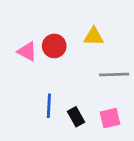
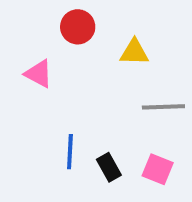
red circle: (54, 46) -> (78, 27), moved
pink square: (110, 118) -> (158, 169), turned 35

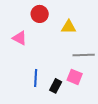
black rectangle: (109, 167) -> (56, 86), turned 56
pink square: (158, 169) -> (75, 77), moved

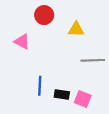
pink square: (75, 77) -> (83, 99), moved
black rectangle: (56, 86) -> (62, 94), turned 72

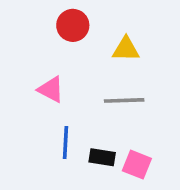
pink triangle: (22, 42) -> (51, 89), moved
gray line: (93, 60) -> (124, 100), moved

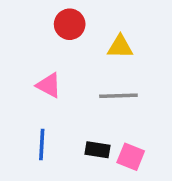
blue line: (65, 143) -> (42, 145), moved

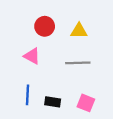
red circle: (70, 24) -> (45, 26), moved
black rectangle: (98, 150) -> (53, 102), moved

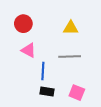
red circle: (45, 26) -> (23, 24), moved
blue line: (27, 95) -> (43, 71), moved

